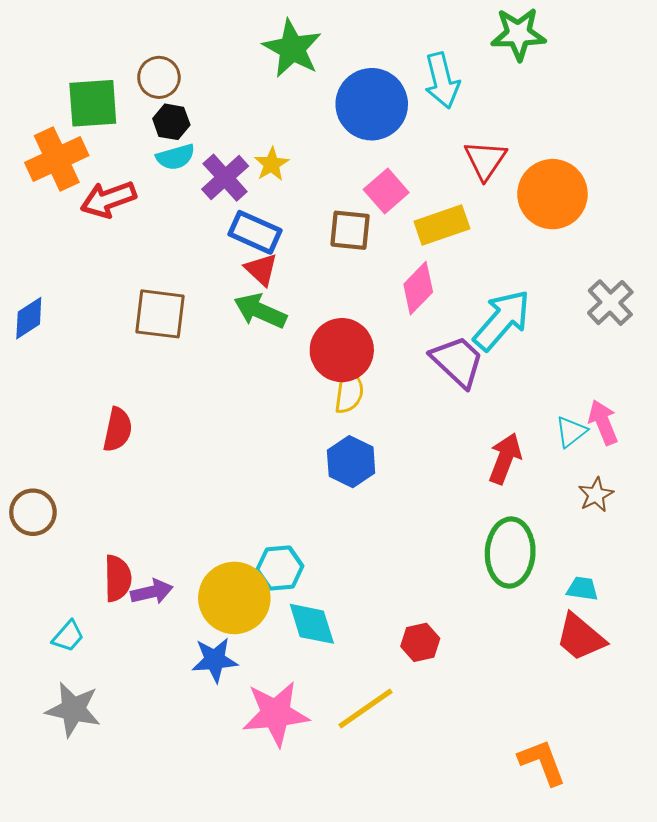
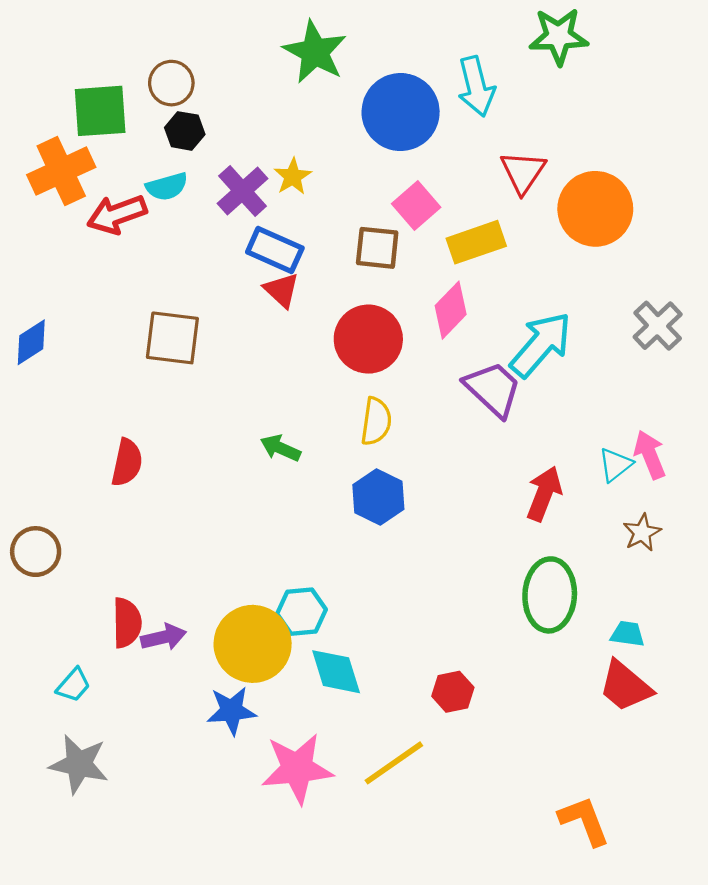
cyan semicircle: (175, 157) -> (167, 187), moved
green arrow: (260, 311) -> (280, 448), moved, size x0.7
red circle: (342, 350) -> (368, 339), moved

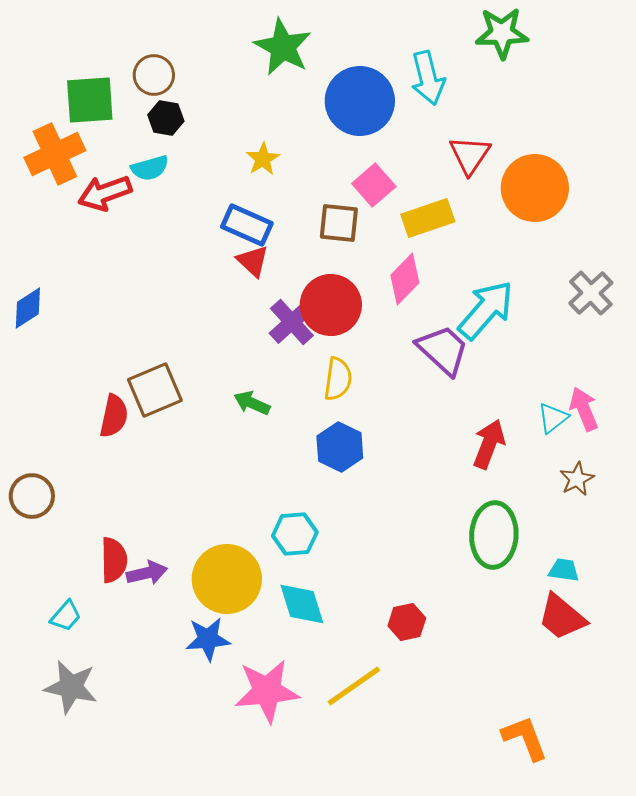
purple cross: (243, 191) -> (292, 322), moved
brown square: (172, 338) -> (155, 390), moved, turned -30
cyan hexagon: (302, 612) -> (295, 534), moved

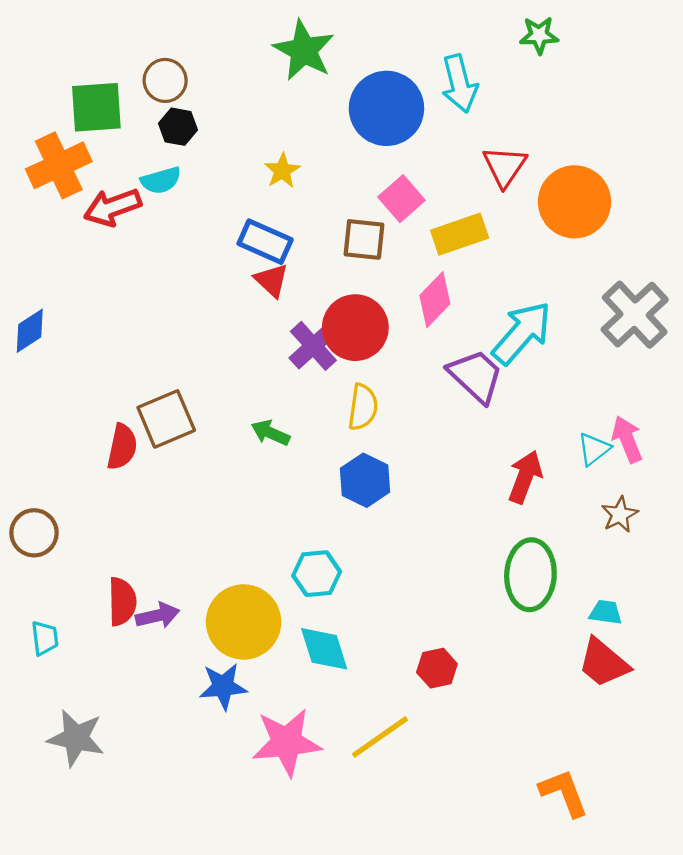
green star: (502, 33) -> (539, 35), size x0.7
gray cross: (591, 293) -> (635, 315), size x1.4
cyan trapezoid: (66, 616) -> (45, 638), moved, turned -48

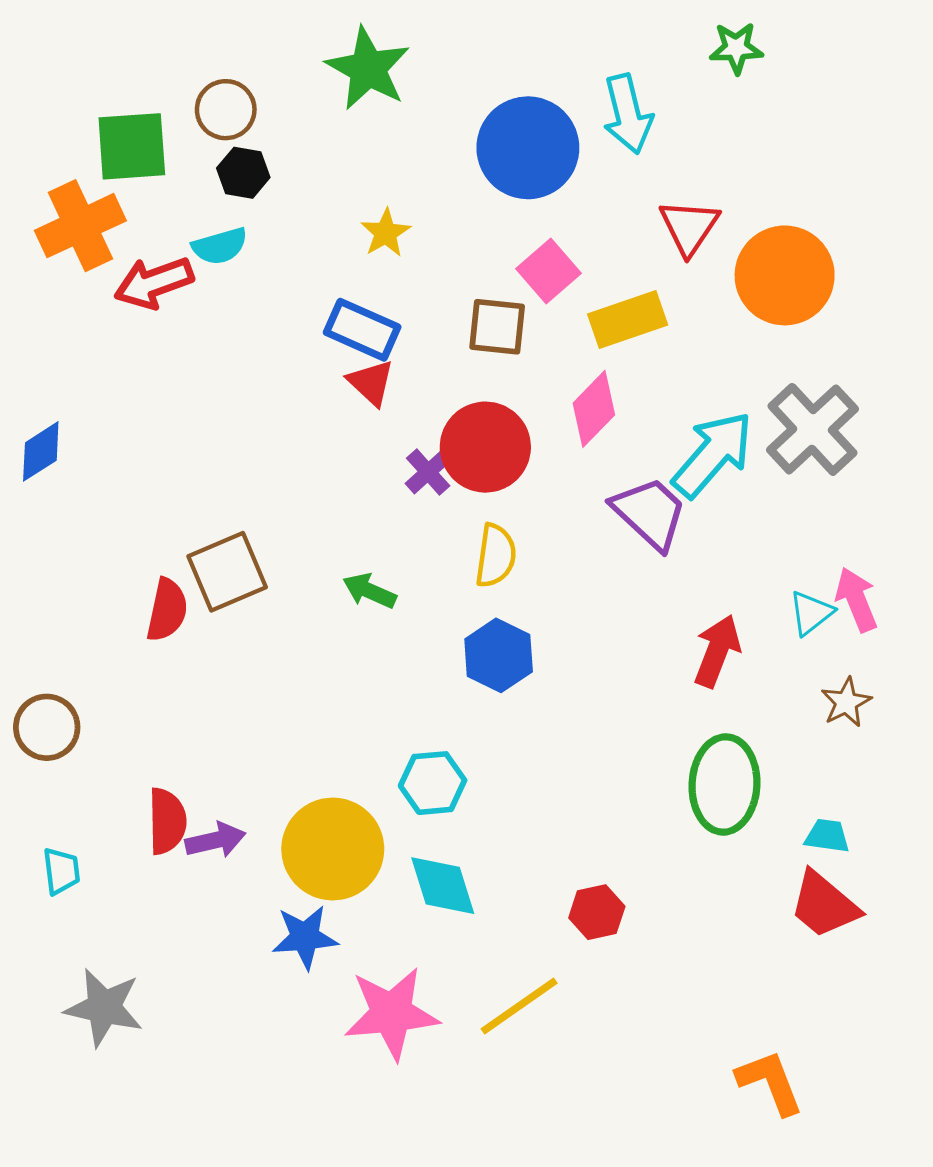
green star: (304, 50) -> (368, 69), moved
gray cross: (635, 315) -> (812, 429), moved
purple cross: (313, 346) -> (428, 472), size x0.7

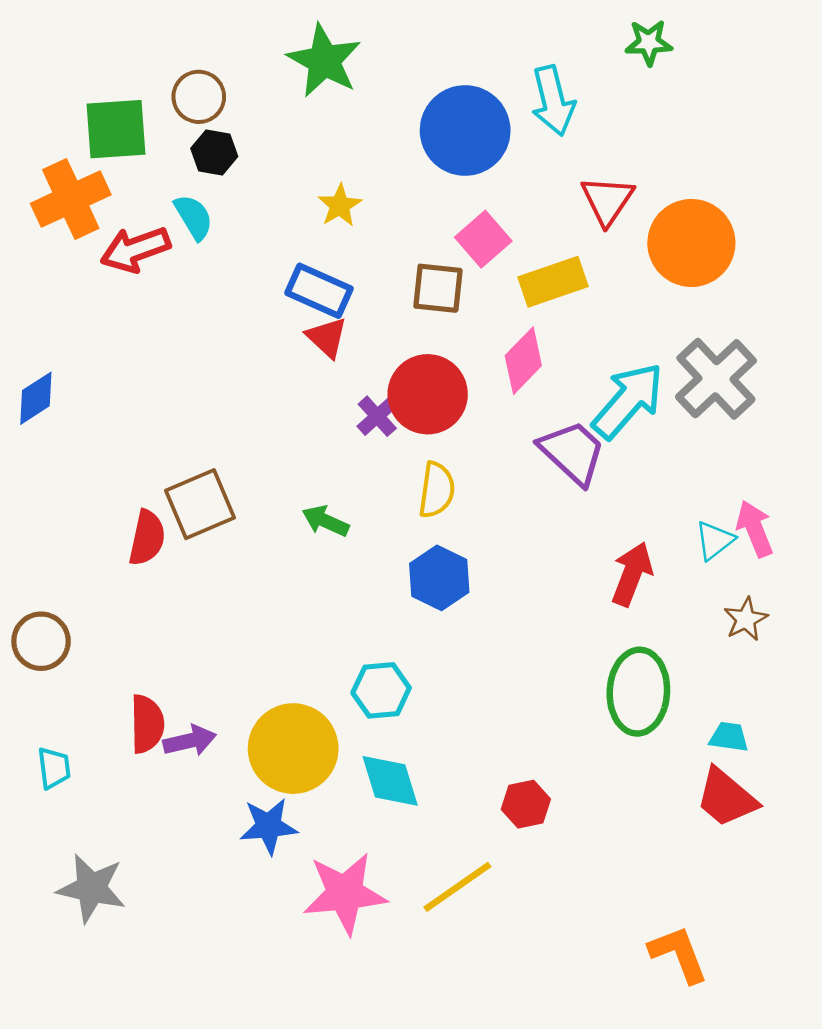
cyan semicircle: (220, 246) -> (194, 217), turned -105

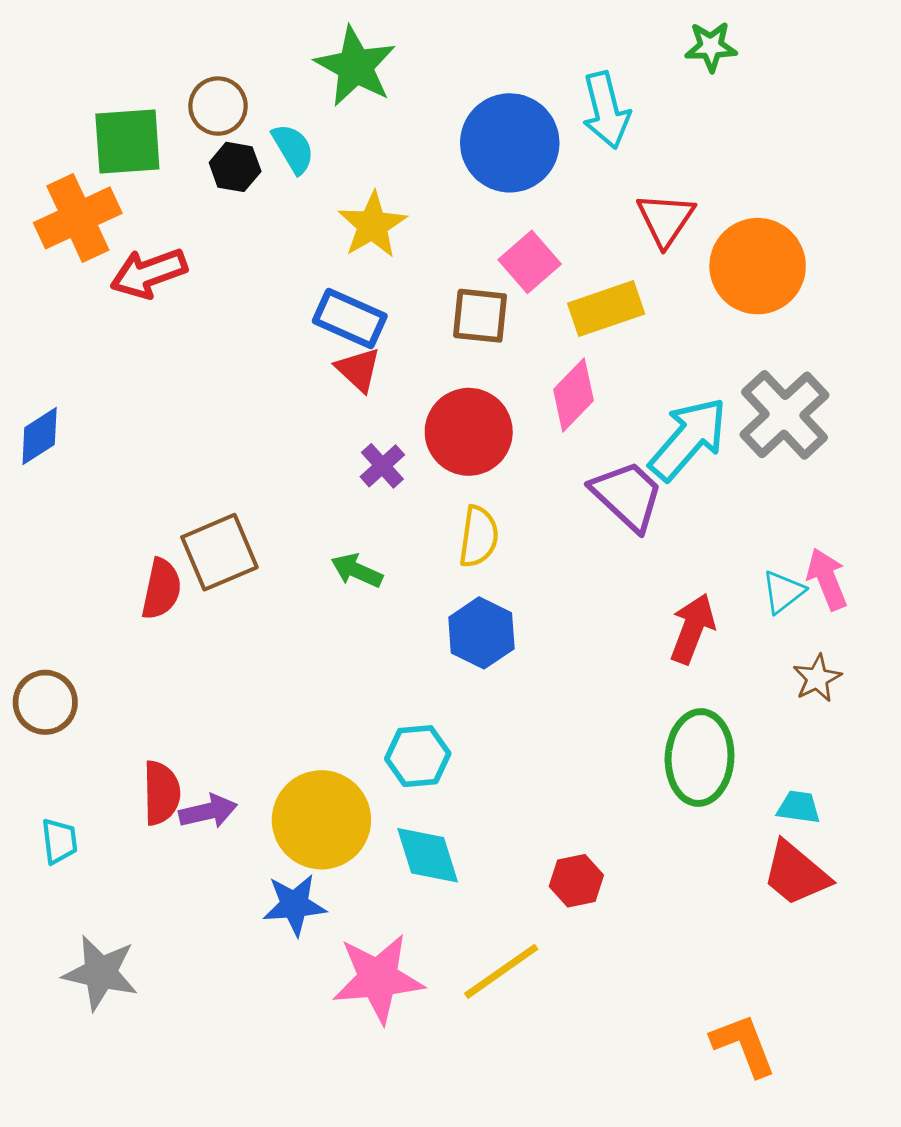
yellow star: (340, 205) -> (372, 225), size x1.4
cyan semicircle: (194, 217) -> (293, 149), moved
purple cross: (377, 416) -> (382, 466), moved

